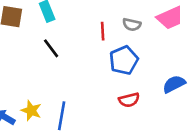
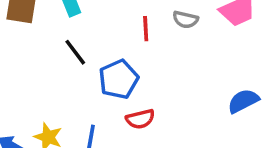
blue pentagon: (124, 60) -> (119, 79), moved
red semicircle: (129, 100) -> (140, 119), moved

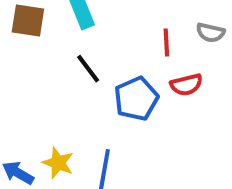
red semicircle: (140, 119) -> (186, 85), moved

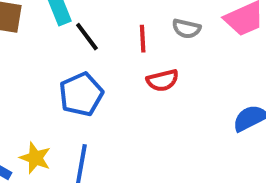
black line: (88, 69) -> (87, 37), moved
blue pentagon: (136, 99) -> (81, 94), moved

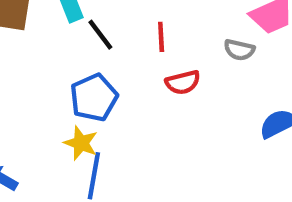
gray semicircle: (186, 29) -> (239, 50), moved
yellow star: (35, 158) -> (81, 143), moved

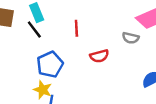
black line: (100, 35) -> (34, 30), moved
red line: (161, 37) -> (76, 28), moved

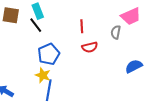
red line: (76, 28) -> (82, 26), moved
gray semicircle: (131, 38) -> (116, 32), turned 88

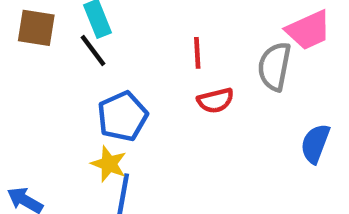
gray semicircle: (116, 32) -> (274, 66), size x1.5
blue semicircle: (134, 66) -> (315, 144), turned -42

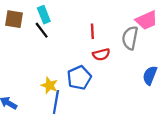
blue pentagon: (122, 116) -> (79, 78), moved

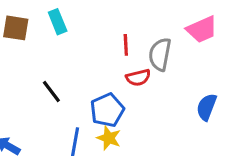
black line: (42, 30) -> (51, 92), moved
gray semicircle: (130, 38) -> (160, 54), moved
yellow star: (49, 85) -> (109, 138), moved

